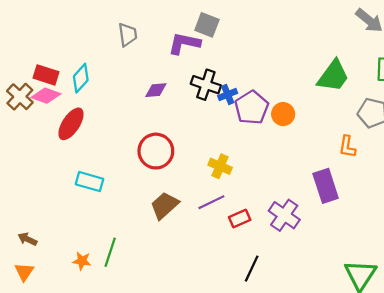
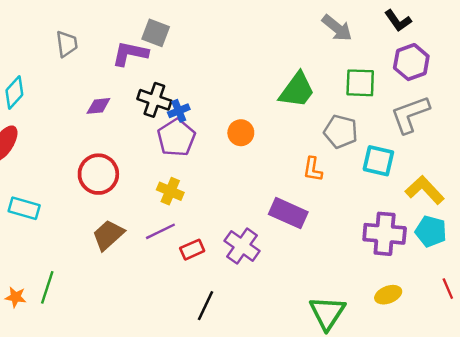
purple pentagon: (252, 108) -> (176, 138), moved
purple rectangle: (326, 186) -> (288, 213), turned -48

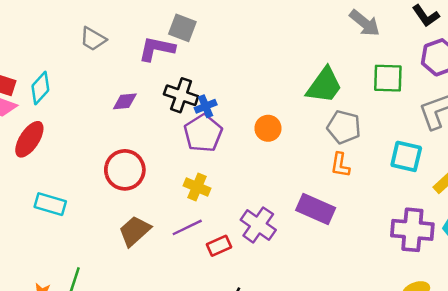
gray trapezoid: (67, 44) -> (93, 39), turned 128
gray pentagon: (341, 131) -> (344, 127), moved
purple cross: (242, 246) -> (258, 225), moved

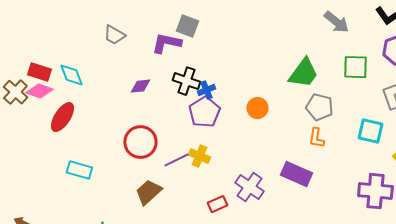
cyan diamond: (40, 88) -> (71, 75), turned -64
purple line: (187, 227) -> (176, 160), moved

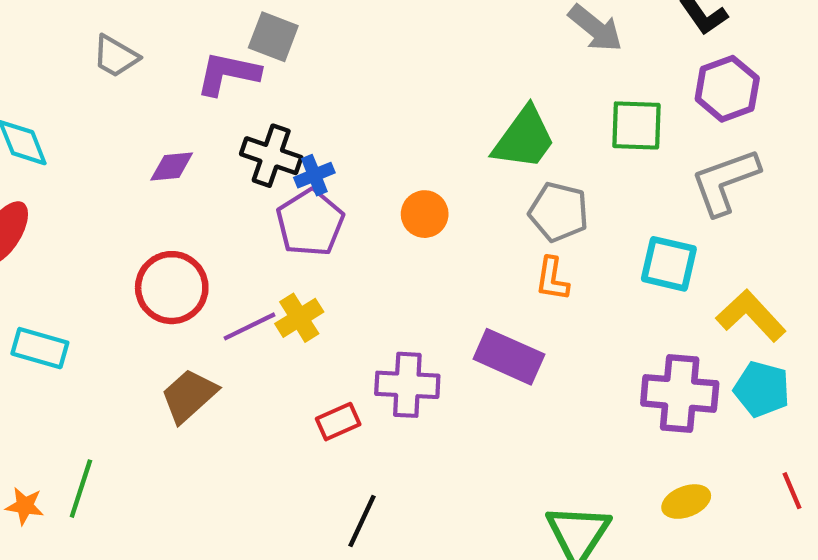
yellow cross: (199, 156) -> (299, 318), turned 35
purple cross: (249, 187) -> (407, 385), turned -32

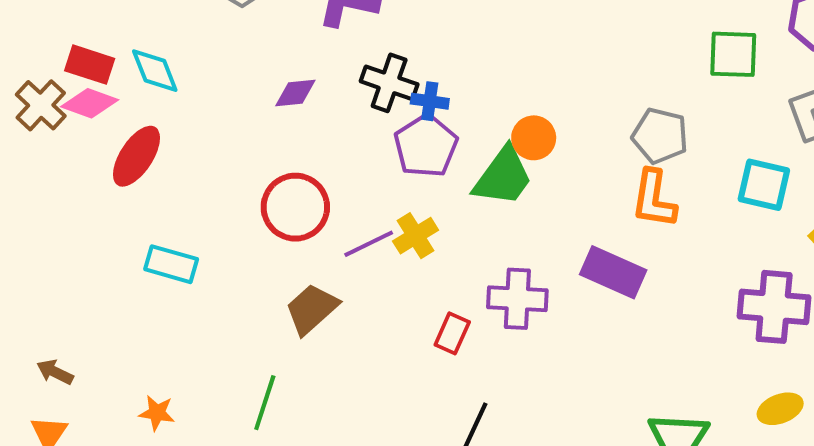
green trapezoid: (524, 138) -> (503, 177), moved
blue cross: (314, 175) -> (430, 101), turned 30
orange L-shape: (552, 279) -> (654, 199), size x1.4
red rectangle: (338, 422) -> (452, 333), turned -42
green line: (81, 489) -> (265, 403), moved

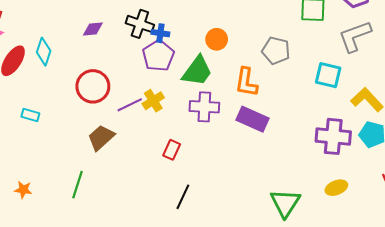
cyan diamond: (155, 71) -> (44, 52), moved, turned 40
orange circle: (534, 138) -> (217, 39), moved
orange L-shape: (654, 199) -> (246, 82), moved
cyan rectangle: (171, 264) -> (30, 115), size x0.7
purple cross: (517, 299) -> (204, 107), moved

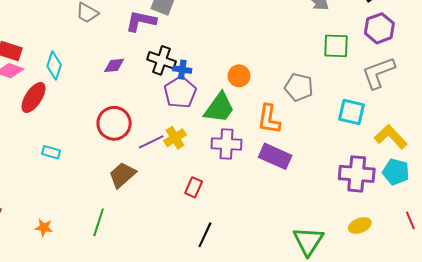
cyan diamond: (44, 52) -> (54, 65), moved

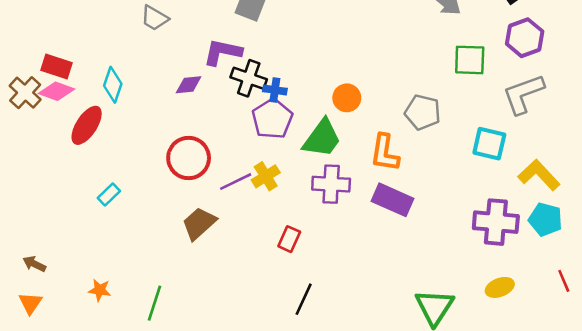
purple L-shape: (141, 21) -> (223, 52), moved
cyan rectangle: (51, 152) -> (109, 195), turned -60
green line: (99, 222) -> (155, 303), moved

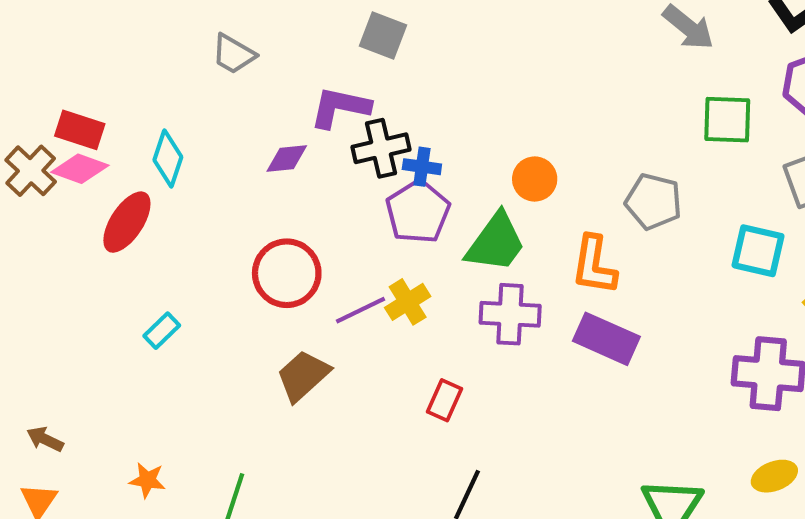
black cross: (249, 78) -> (381, 148), turned -32

